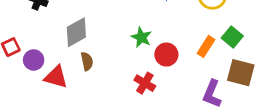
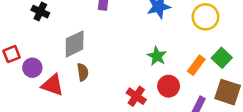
green star: (141, 37) -> (157, 56), moved
red circle: (166, 55) -> (169, 86), moved

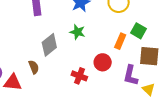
gray diamond: (75, 44) -> (49, 45), moved
green star: (157, 56) -> (77, 32), moved

